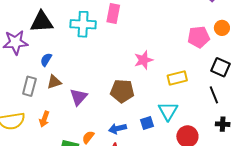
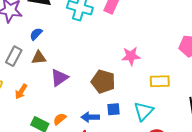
blue square: (147, 123) -> (114, 109), moved

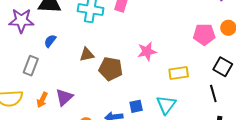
brown triangle: (39, 58) -> (87, 55), moved
purple triangle: (59, 78) -> (64, 97), moved
brown pentagon: (103, 82) -> (111, 69), moved

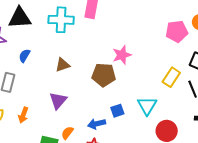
brown pentagon: (111, 69) -> (104, 75), moved
yellow rectangle: (179, 73) -> (171, 77), moved, turned -42
purple triangle: (64, 97) -> (58, 101), moved

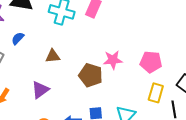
pink pentagon: (177, 31) -> (151, 62), moved
yellow rectangle: (171, 77) -> (156, 93), turned -30

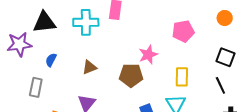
pink pentagon: (151, 62) -> (183, 31), moved
yellow rectangle: (156, 93) -> (182, 77), moved

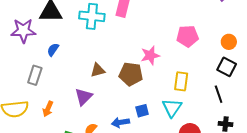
orange circle: (225, 18) -> (229, 42), moved
brown triangle: (89, 67) -> (98, 70), moved

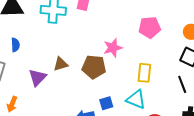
blue semicircle: (53, 50) -> (15, 45), turned 144
purple triangle: (84, 97) -> (37, 77), moved
cyan triangle: (172, 108) -> (136, 99), turned -40

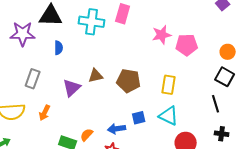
blue semicircle: (15, 45) -> (59, 48), moved
pink star: (113, 48) -> (162, 35), moved
yellow rectangle: (144, 73) -> (169, 85), moved

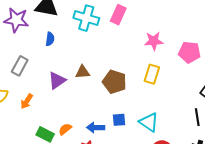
pink pentagon: (187, 45) -> (189, 52), moved
yellow rectangle: (169, 85) -> (152, 74), moved

